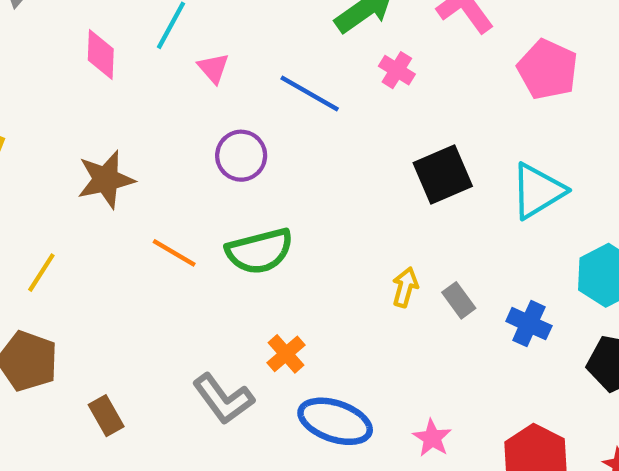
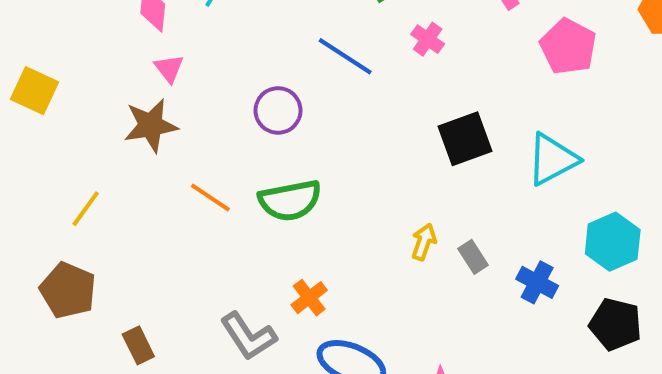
pink triangle: (213, 68) -> (169, 68), moved

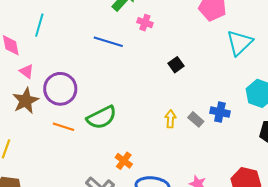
purple circle: (278, 110) -> (60, 89), moved, size x1.4
black square: (465, 139) -> (176, 65), size x0.6
cyan triangle: (552, 159) -> (240, 43), moved
blue cross: (537, 282) -> (220, 112), moved

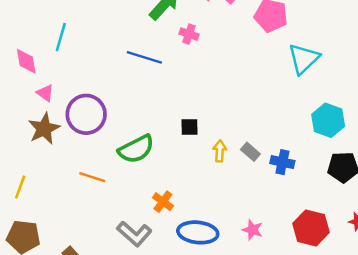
black square: (176, 65) -> (189, 127), moved, turned 35
blue cross: (220, 112) -> (282, 162), moved
orange line: (64, 127) -> (92, 177), moved

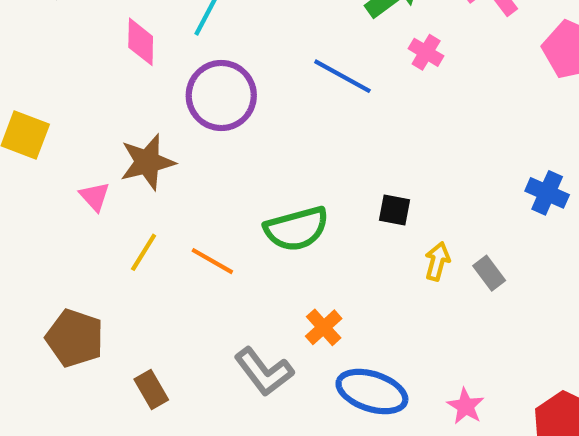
pink triangle: (45, 93) -> (95, 196), moved
purple circle: (86, 114) -> (221, 96), moved
blue cross: (282, 162) -> (547, 193), moved
yellow line: (20, 187) -> (144, 252), moved

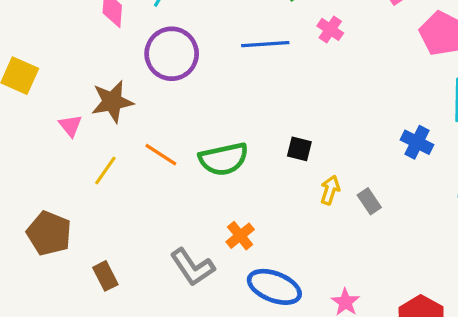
blue line: (342, 76) -> (265, 44), turned -36
orange line: (212, 261) -> (161, 155), moved

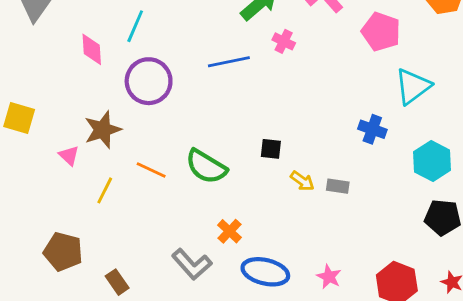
green semicircle: (224, 159) -> (206, 167), turned 51
yellow arrow: (330, 190) -> (302, 181), turned 115
gray rectangle: (369, 201) -> (338, 186), turned -40

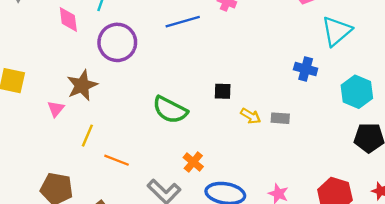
pink triangle: (69, 156) -> (56, 109), turned 30
orange line: (151, 170) -> (117, 160), moved

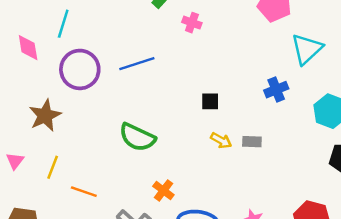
blue line: (183, 22) -> (137, 64), moved
blue cross: (306, 69) -> (276, 90), turned -35
black square: (223, 91) -> (210, 101), moved
pink triangle: (56, 109) -> (15, 161), moved

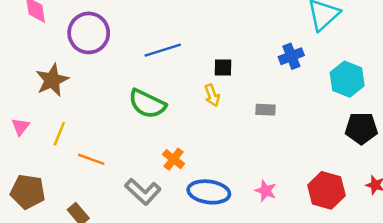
blue line: (137, 64) -> (163, 50), moved
yellow arrow: (221, 140) -> (212, 95), moved, turned 40

